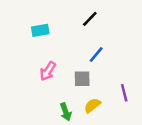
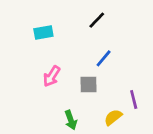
yellow semicircle: (92, 105) -> (113, 117), moved

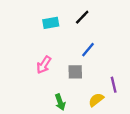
cyan rectangle: (43, 32) -> (51, 23), moved

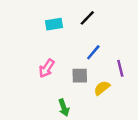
purple line: (114, 85) -> (120, 68), moved
yellow semicircle: (96, 100) -> (102, 88), moved

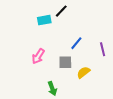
black line: (87, 18) -> (61, 11), moved
purple line: (120, 68) -> (103, 49), moved

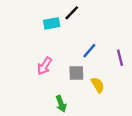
yellow semicircle: (83, 72) -> (98, 85), turned 96

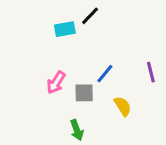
blue line: (89, 51) -> (105, 74), moved
gray square: (76, 73) -> (84, 93), moved

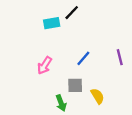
gray square: (84, 93) -> (75, 85), moved
yellow semicircle: (123, 106) -> (97, 96), moved

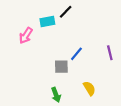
pink arrow: (45, 65) -> (26, 35), moved
gray square: (75, 85) -> (61, 67), moved

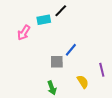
purple line: (110, 53) -> (102, 70), moved

